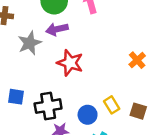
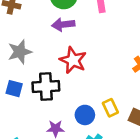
gray star: (30, 43) -> (20, 52), moved
black cross: (48, 106) -> (46, 86), moved

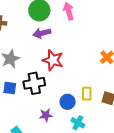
yellow rectangle: (110, 108) -> (87, 94), turned 32

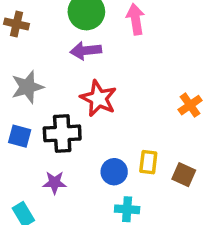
purple star: (46, 115) -> (55, 183), moved
cyan cross: (78, 123) -> (127, 209), turned -32

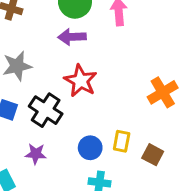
orange cross: (190, 105) -> (163, 92), size x1.4
black cross: (62, 133) -> (46, 110), turned 32

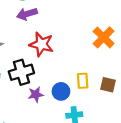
black cross: (46, 110) -> (21, 72), turned -35
purple star: (36, 154) -> (36, 94), moved

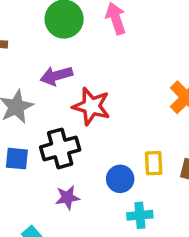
purple arrow: (27, 14) -> (56, 76), moved
purple star: (36, 94) -> (67, 197), moved

